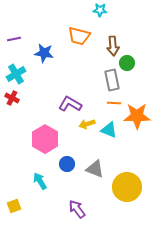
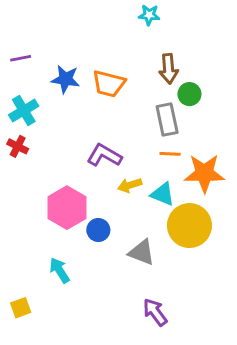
orange trapezoid: (79, 36) -> (109, 84), moved
blue circle: (67, 164) -> (98, 230), moved
yellow circle: (127, 187) -> (189, 226), moved
purple arrow: (77, 209) -> (155, 312), moved

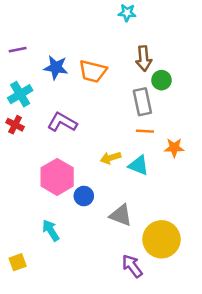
purple L-shape: (104, 155) -> (62, 122), moved
orange star: (204, 173) -> (174, 148), size x0.6
yellow circle: (189, 226) -> (161, 239), moved

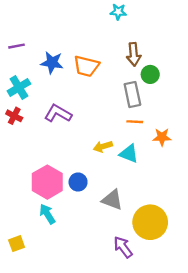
pink hexagon: (57, 177) -> (47, 182), moved

